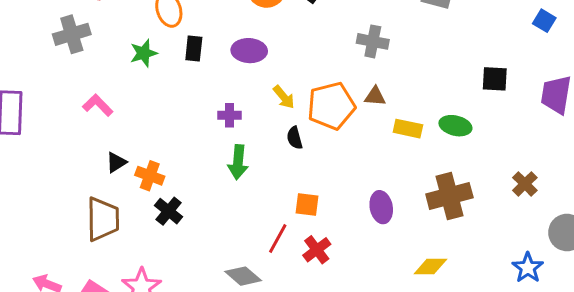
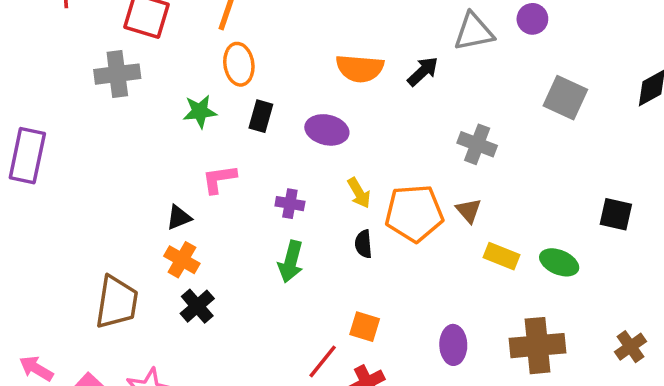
brown triangle: (375, 96) -> (469, 211), turned 35
pink L-shape: (98, 105) -> (219, 179), moved, turned -64
black triangle: (116, 162) -> (179, 217), moved

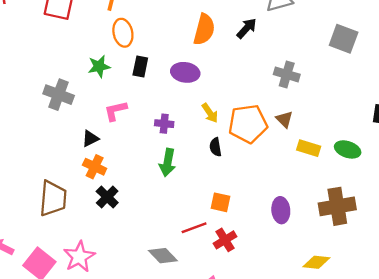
orange semicircle: (360, 68) -> (204, 29), turned -76
gray cross: (117, 74) -> (59, 95), moved, turned 32
red line: (323, 361) -> (194, 228), turned 35

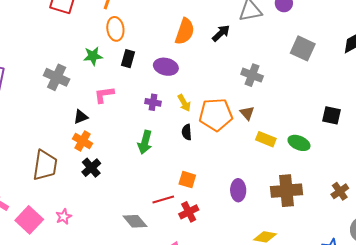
purple cross: (164, 124) -> (153, 102), moved
pink star: (79, 257) -> (64, 217), size x0.6

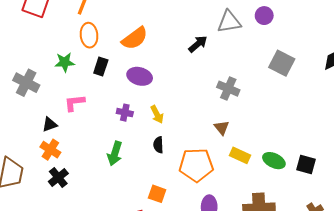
orange semicircle: (185, 31) -> (135, 38), moved, turned 32
orange pentagon: (216, 115) -> (196, 165), moved
black square: (332, 115) -> (306, 165), moved

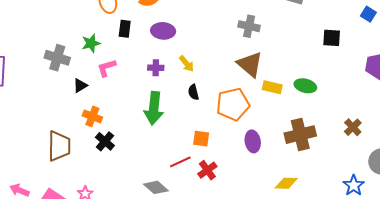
green star: (65, 62) -> (91, 43), moved
black triangle: (50, 124) -> (80, 86), moved
brown triangle: (222, 128) -> (250, 64), size x1.8
green arrow: (115, 153) -> (154, 108), size x1.4
black square: (306, 165) -> (332, 38), moved

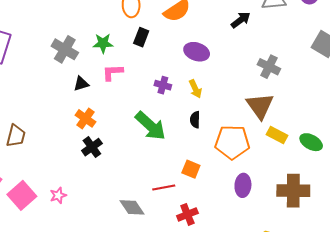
purple ellipse: (163, 31) -> (197, 52), moved
green arrow: (154, 108) -> (150, 126), turned -68
brown trapezoid: (59, 146) -> (16, 136), moved, size x0.7
red cross: (207, 170) -> (187, 214), moved

